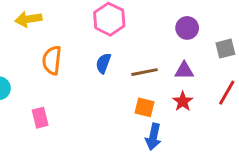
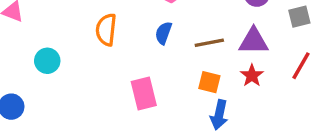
purple triangle: (184, 71) -> (254, 41), size x1.4
pink rectangle: (40, 118) -> (144, 94), moved, size x1.4

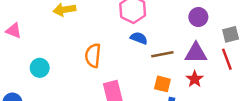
orange semicircle: (106, 30) -> (93, 55), moved
blue semicircle: (163, 33) -> (139, 38), moved, turned 91
red line: (301, 66) -> (227, 59), moved, turned -50

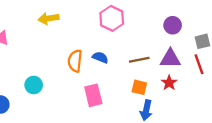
blue semicircle: (139, 38) -> (100, 57), moved
cyan circle: (40, 68) -> (34, 85), moved

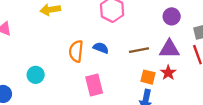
orange square: (139, 87) -> (148, 77), moved

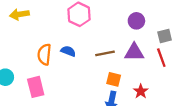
red star: (168, 73) -> (141, 91), moved
pink rectangle: (94, 85) -> (36, 87), moved

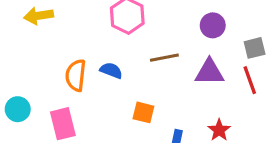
brown line: (105, 53) -> (164, 58), moved
orange square: (114, 79) -> (143, 112), moved

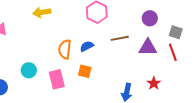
gray square: (255, 48) -> (176, 32), turned 32
blue semicircle: (111, 71) -> (87, 46), turned -48
orange square: (143, 112) -> (85, 71), moved

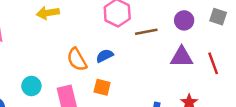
gray square: (176, 32) -> (218, 17), moved
brown line: (120, 38) -> (146, 32), moved
orange semicircle: (65, 49) -> (77, 60), turned -36

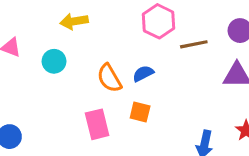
cyan circle: (31, 86) -> (54, 61), moved

